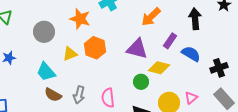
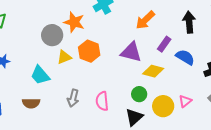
gray circle: (44, 32) -> (52, 35), moved
green circle: (141, 82) -> (139, 94), moved
brown semicircle: (53, 95) -> (31, 103), moved, turned -30

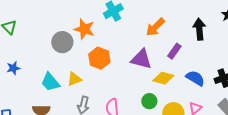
yellow triangle: (64, 57) -> (74, 79), moved
blue semicircle: (185, 57) -> (195, 78), moved

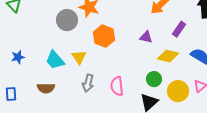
purple triangle: (141, 59) -> (146, 37), size x0.6
blue star: (13, 68) -> (18, 57), moved
yellow triangle: (74, 79) -> (79, 57), turned -42

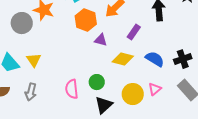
orange hexagon: (104, 36) -> (86, 20), moved
green circle: (154, 79) -> (97, 82), moved
gray arrow: (88, 83) -> (31, 92), moved

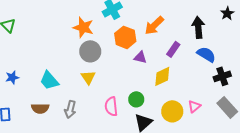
gray circle: (22, 23) -> (90, 51), moved
yellow diamond: (123, 59) -> (162, 76), turned -40
blue semicircle: (155, 59) -> (206, 54), moved
yellow triangle: (34, 60) -> (88, 77), moved

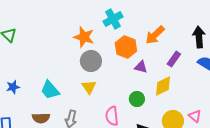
green circle: (136, 99) -> (137, 99), moved
pink triangle: (194, 106) -> (195, 116), turned -40

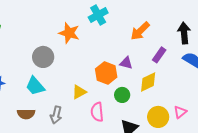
orange hexagon: (126, 47) -> (106, 73), moved
gray circle: (91, 61) -> (43, 57), moved
yellow triangle: (89, 87) -> (79, 92), moved, turned 35
pink triangle: (195, 116) -> (180, 112), turned 40

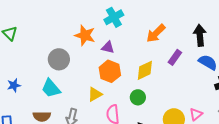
purple triangle: (126, 63) -> (108, 47), moved
orange hexagon: (106, 73) -> (110, 71), moved
yellow diamond: (148, 82) -> (145, 70), moved

